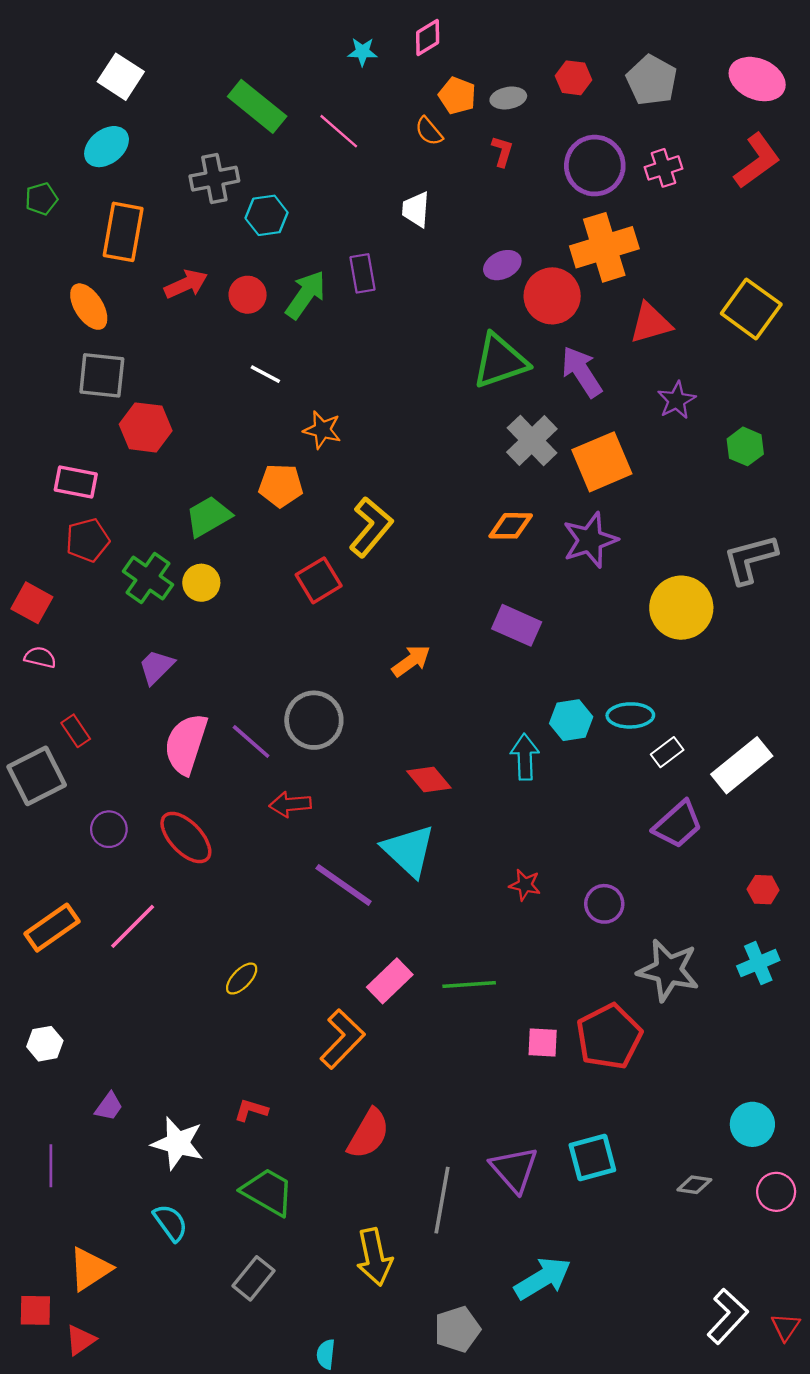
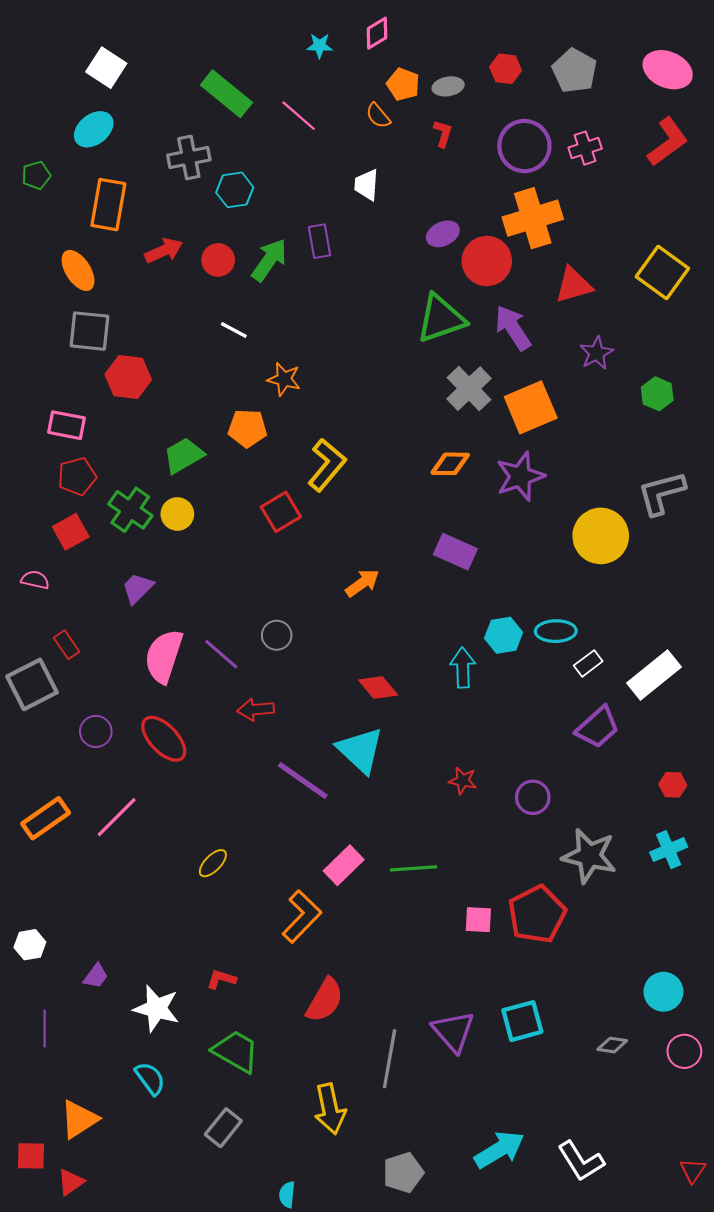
red square: (32, 603) -> (71, 532), moved, turned 32
gray circle: (314, 720) -> (277, 635), size x0.6
white hexagon: (45, 1044) -> (30, 945), moved
cyan arrow: (543, 1278) -> (499, 1150), moved
white L-shape: (728, 1316) -> (581, 1161), moved, turned 105

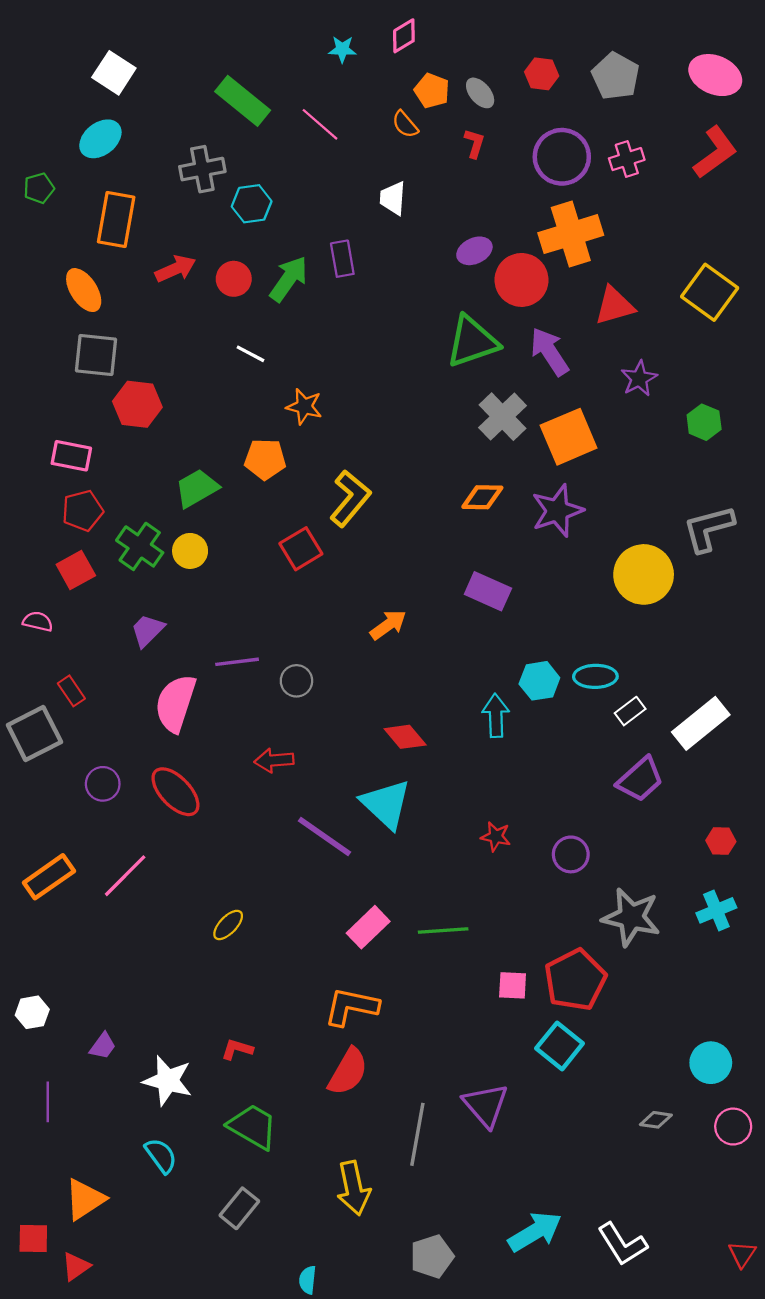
gray ellipse: (448, 86) -> (480, 93), turned 60
purple line: (221, 654) -> (237, 662), moved, turned -48
orange L-shape: (302, 916) -> (351, 1007), moved, turned -122
cyan square: (522, 1021) -> (560, 1046), moved, turned -36

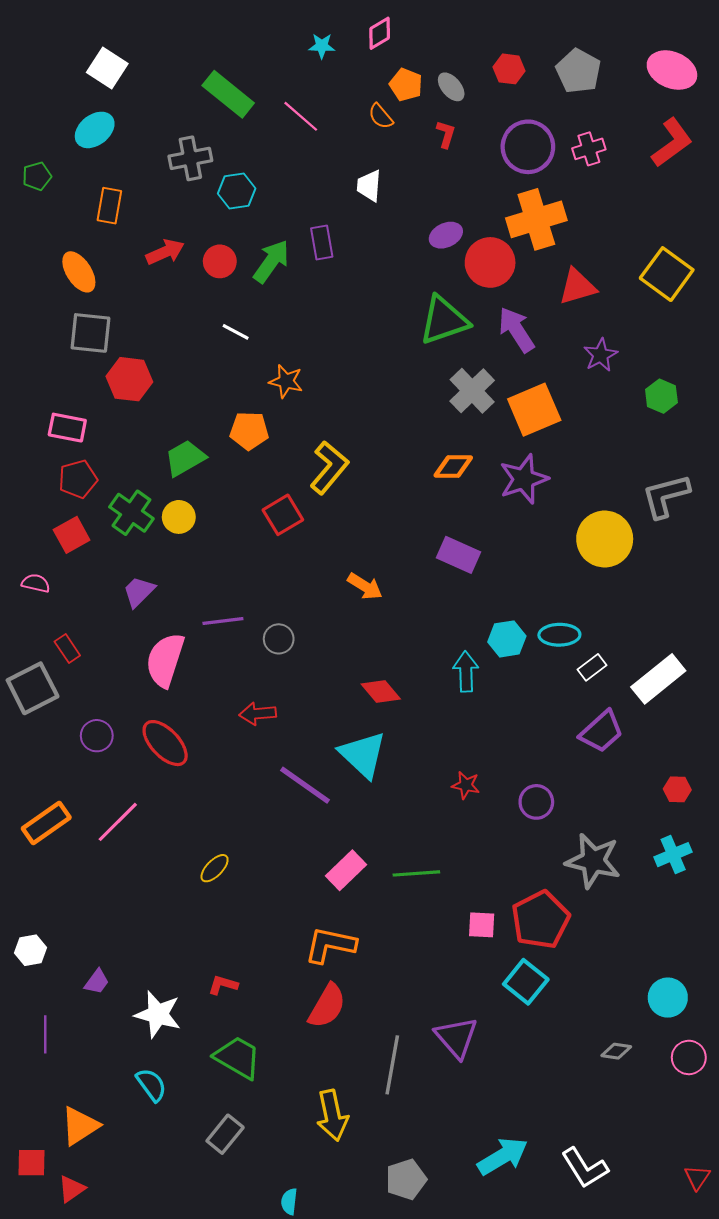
orange rectangle: (116, 219) -> (109, 206), size x0.7
orange arrow: (388, 625) -> (365, 586), turned 68

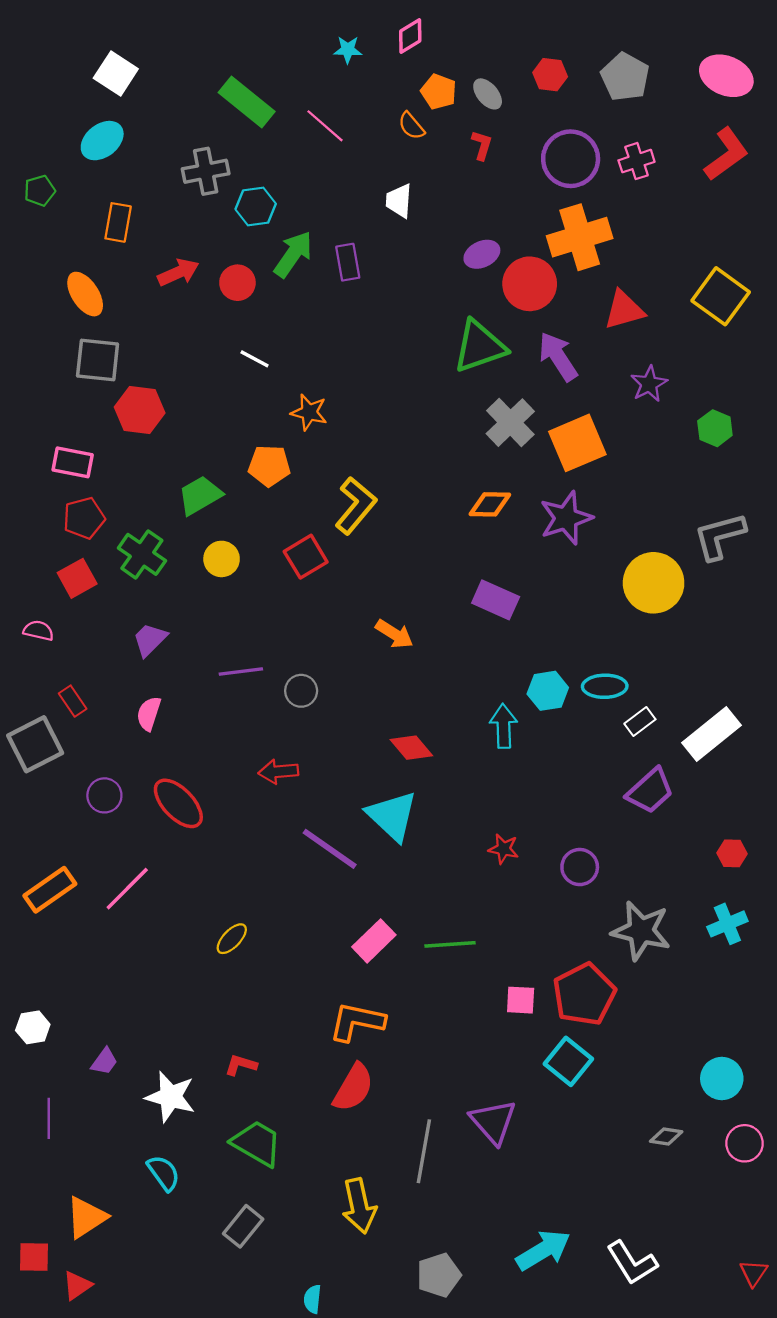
green arrow: (271, 261) -> (293, 254), moved
yellow circle: (179, 517) -> (222, 559), moved
pink semicircle: (165, 660) -> (149, 714), moved, size x0.6

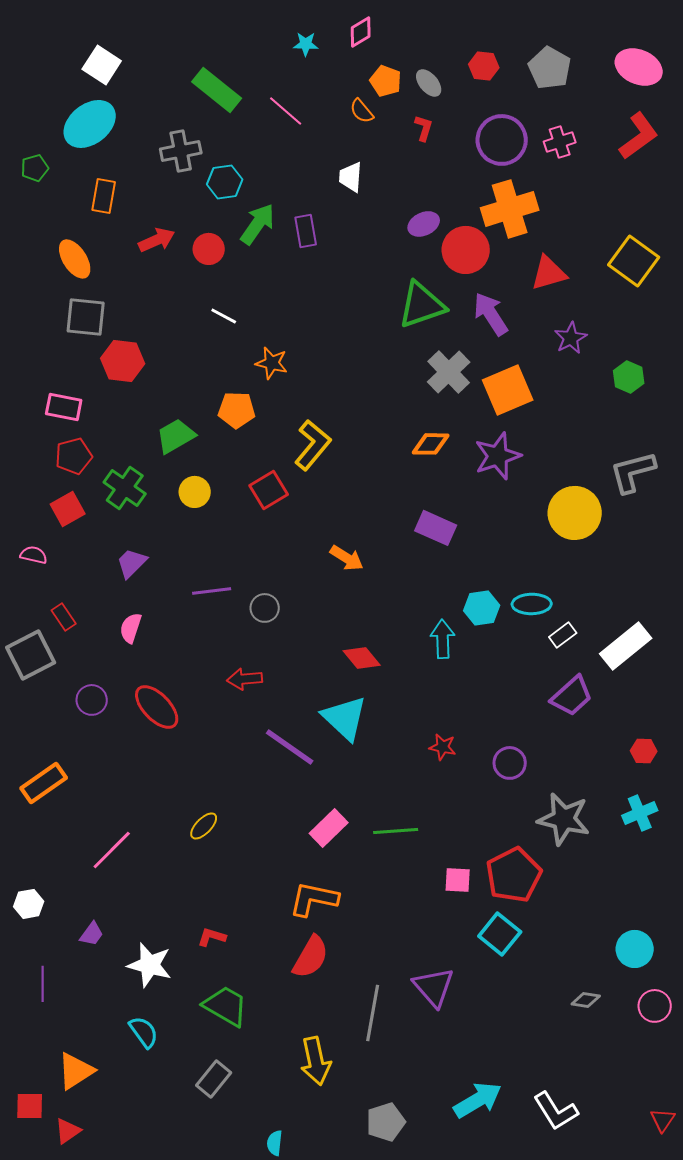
cyan ellipse: (102, 141) -> (90, 124), size x1.4
pink line: (127, 889) -> (112, 850), moved

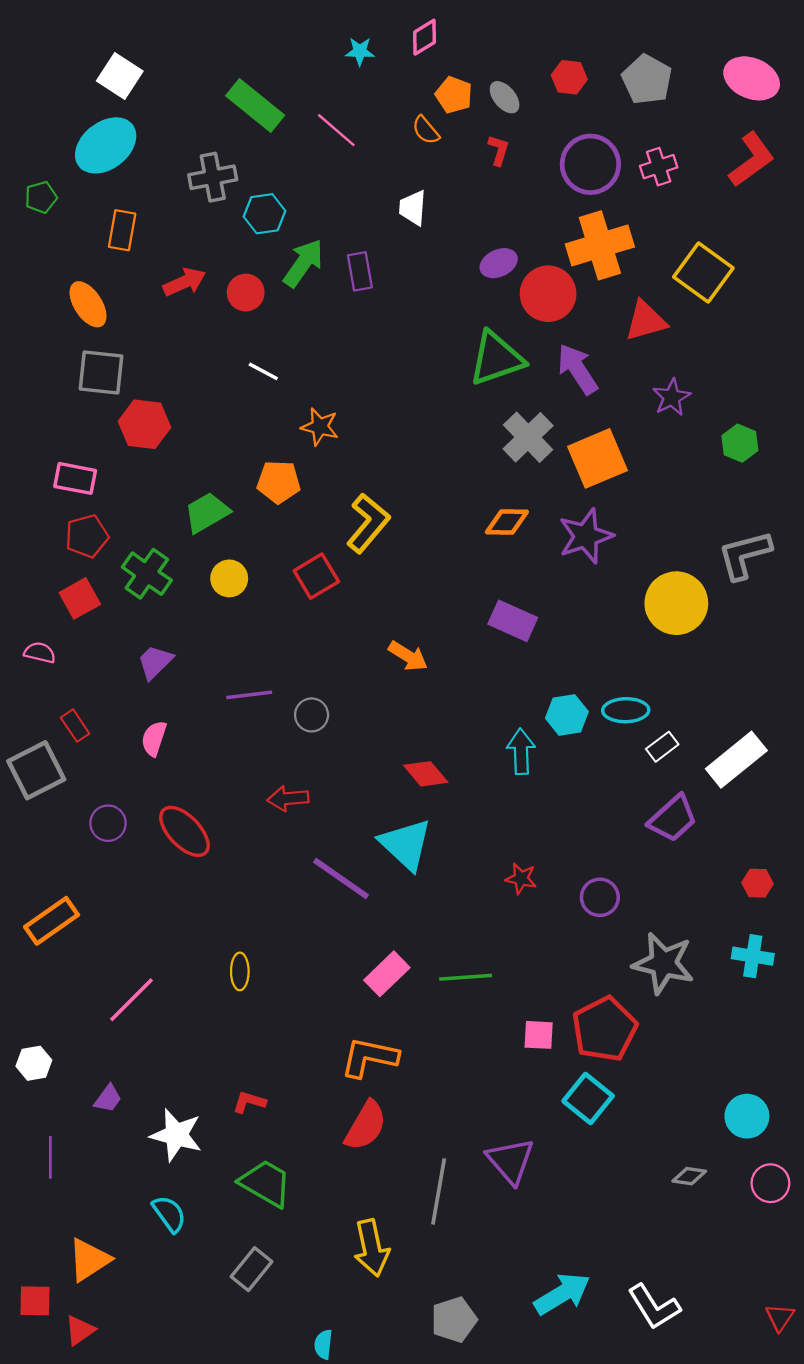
yellow square: (634, 261) -> (703, 273), moved
cyan cross: (640, 813) -> (753, 956), turned 32
yellow ellipse: (204, 826) -> (240, 971), turned -44

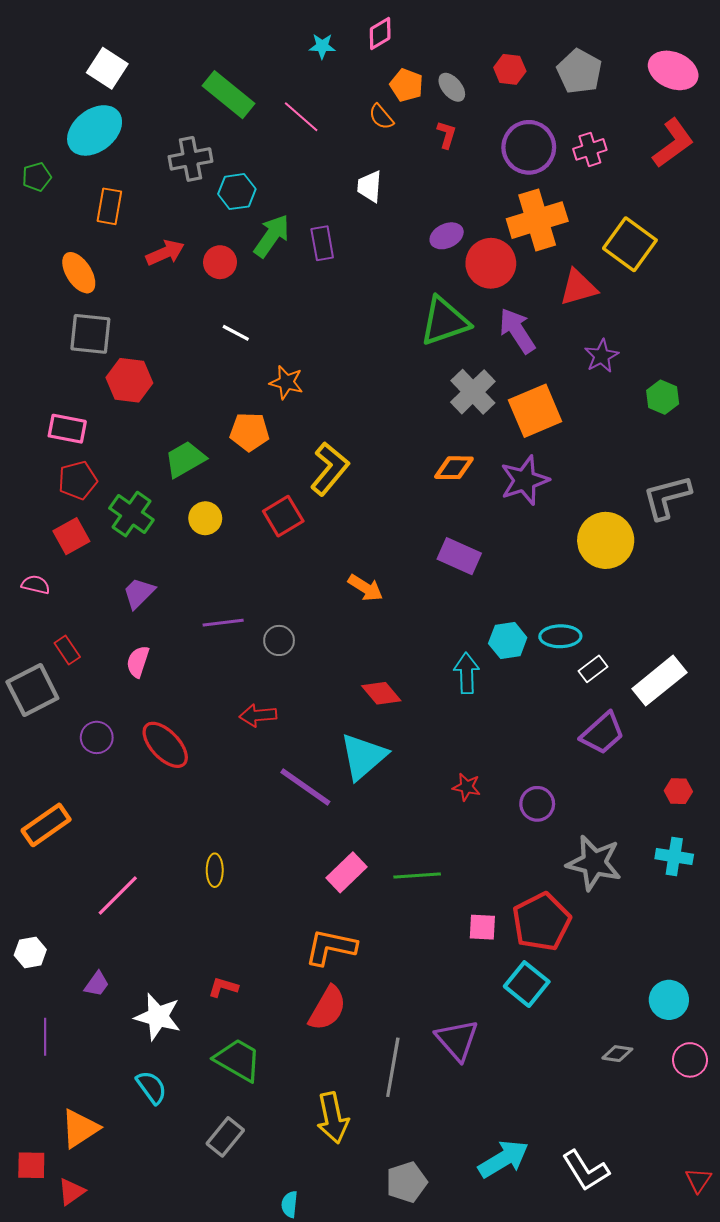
cyan triangle: (406, 844) -> (363, 756), turned 36

